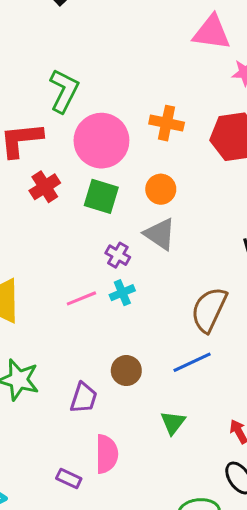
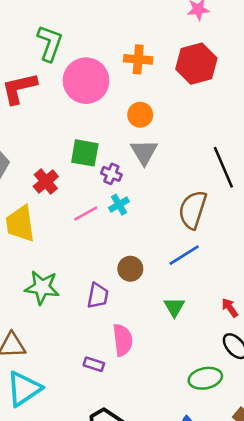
red cross: (45, 187) -> (46, 181), moved
green square: (101, 196) -> (85, 153), moved
gray triangle: (160, 234) -> (144, 152), turned 32

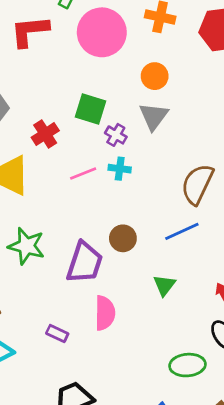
cyan cross: (119, 205) -> (120, 169), turned 30
purple trapezoid: (98, 296) -> (85, 263), size x1.5
purple rectangle: (94, 364) -> (57, 334), moved

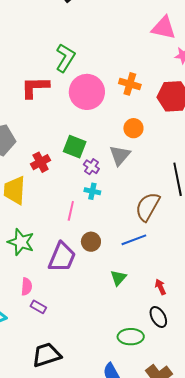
orange circle: (155, 76) -> (133, 128), moved
pink line: (83, 174) -> (71, 211), moved, turned -60
pink semicircle: (105, 313) -> (27, 287), moved, size x0.7

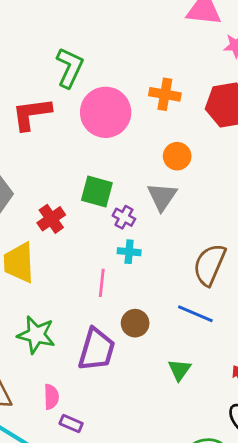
blue line: (134, 240) -> (195, 314), turned 50

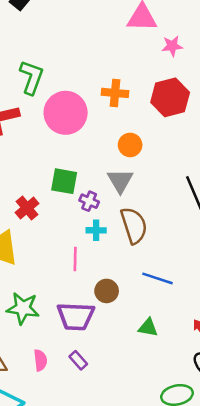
brown semicircle: (209, 265) -> (134, 225), moved, turned 144
purple trapezoid: (97, 349) -> (76, 316), turned 81
green triangle: (179, 370) -> (148, 328), turned -50
purple rectangle: (71, 423) -> (78, 360), moved, turned 30

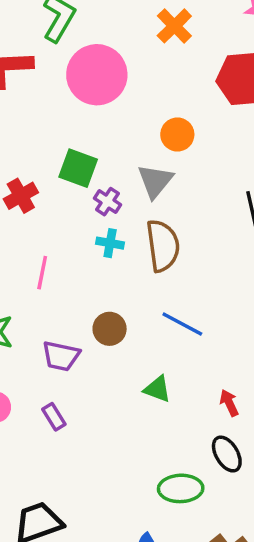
orange cross: (115, 93) -> (174, 26), moved, turned 30
pink line: (75, 259) -> (42, 273), moved
purple trapezoid: (76, 316) -> (61, 356), size x0.7

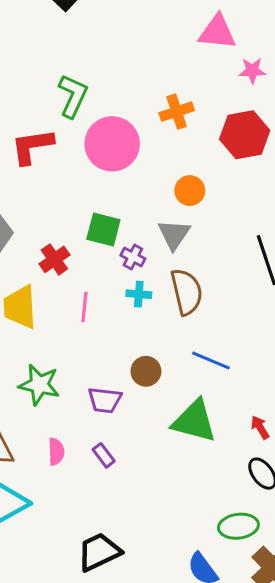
orange cross: (174, 26) -> (177, 112), moved, turned 32
pink line: (42, 273) -> (84, 307), moved
green triangle: (157, 389) -> (194, 421), size x1.8
green ellipse: (181, 488) -> (238, 526), moved

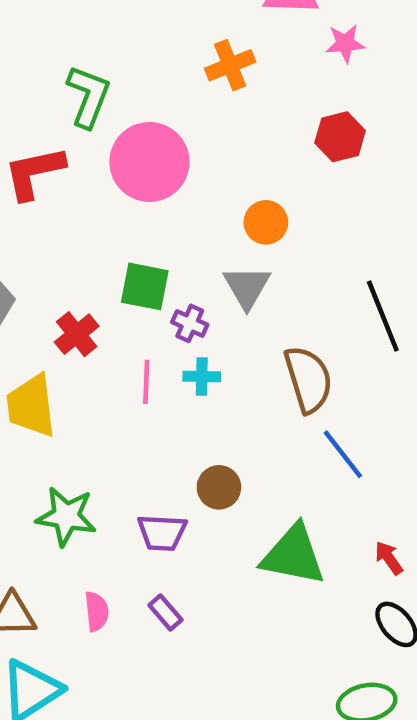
orange cross: (177, 112) -> (230, 65), moved
red hexagon: (245, 135) -> (340, 137), size x0.7
brown semicircle: (187, 292) -> (308, 379), moved
pink line: (84, 307) -> (146, 382), moved
blue line: (211, 361) -> (343, 454), moved, turned 33

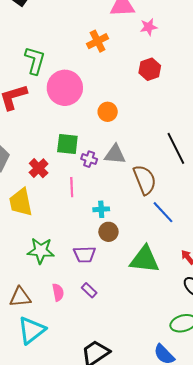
orange circle: (266, 222) -> (108, 112), moved
gray triangle: (247, 287) -> (115, 154), moved, turned -50
cyan cross: (202, 377) -> (101, 209), moved

